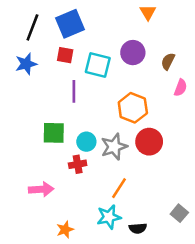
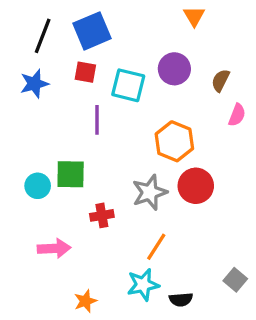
cyan circle: (86, 142) -> (38, 186), moved

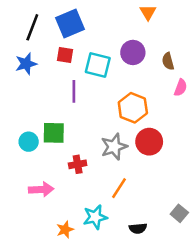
brown semicircle: (220, 80) -> (168, 61), turned -42
cyan star: (143, 285) -> (95, 217), moved

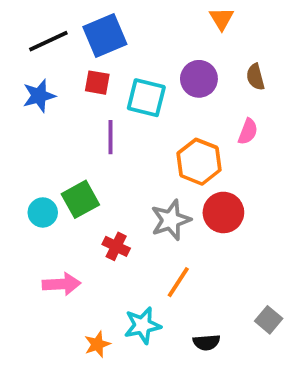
black line: (32, 27) -> (48, 41), turned 44
brown semicircle: (168, 61) -> (255, 77), moved
pink semicircle: (181, 88) -> (248, 132), moved
green square: (54, 133) -> (80, 199), turned -30
red cross: (78, 164) -> (116, 246), turned 36

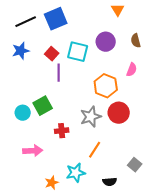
red square: (97, 83) -> (52, 54), moved, turned 32
red cross: (116, 246) -> (62, 131), turned -32
gray square: (269, 320) -> (135, 165), moved

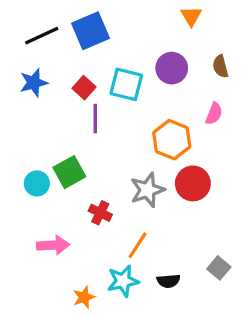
red cross: (62, 131) -> (100, 213), turned 32
orange line: (95, 150) -> (138, 245), moved
black semicircle: (110, 182) -> (168, 281), moved

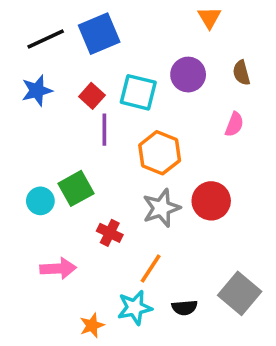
orange hexagon: (172, 140) -> (160, 153), moved
gray square: (219, 268) -> (240, 293), size x1.6

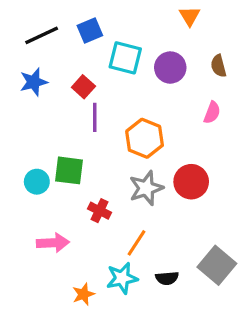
blue square: (99, 34) -> (90, 31), size x0.7
cyan square: (138, 92) -> (125, 58), moved
green square: (76, 188) -> (69, 170), turned 36

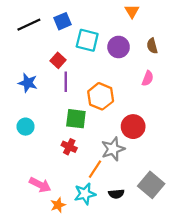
blue star: (34, 82) -> (28, 83), moved, turned 30
green square: (69, 170) -> (76, 119), moved
gray star: (146, 188) -> (113, 149), moved
pink arrow: (53, 243) -> (40, 185), moved, turned 30

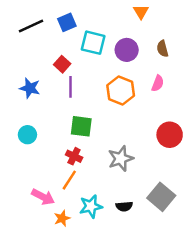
orange hexagon: (101, 96) -> (121, 91), moved
red circle: (133, 127) -> (170, 135), moved
orange line: (95, 169) -> (69, 180), moved

